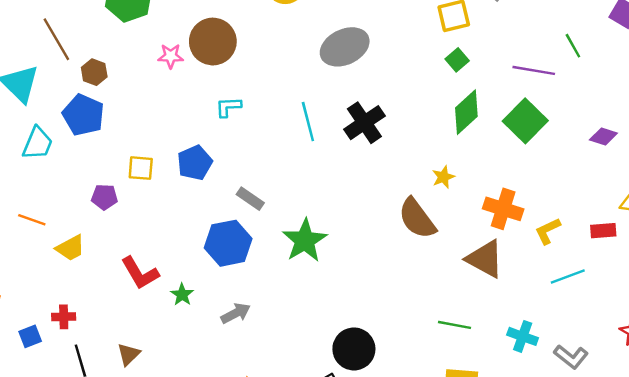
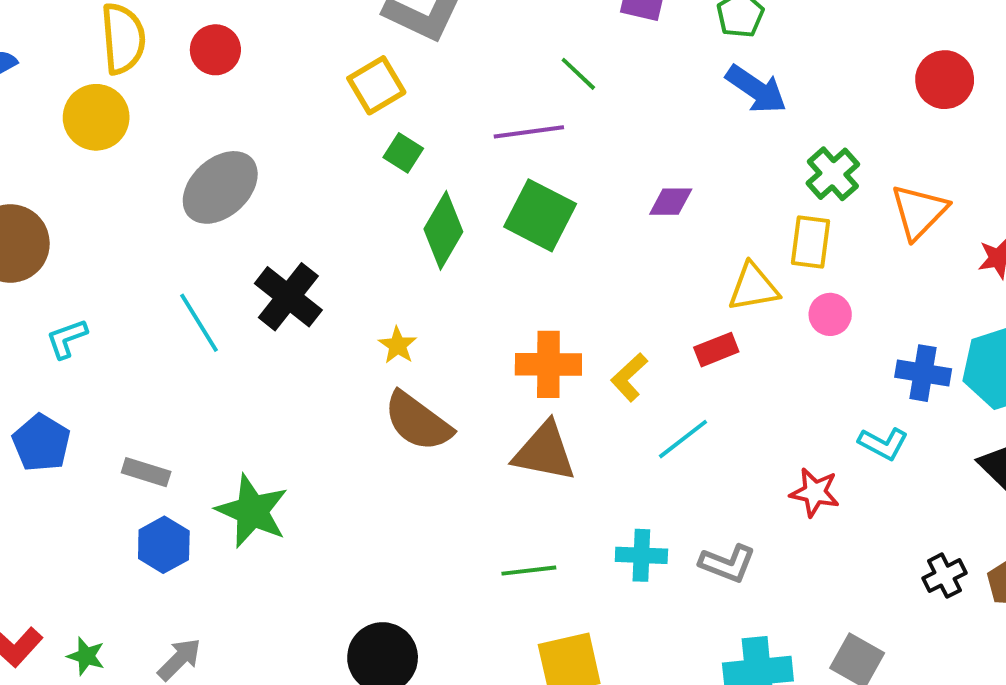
yellow star: (443, 177) -> (398, 345), moved
blue hexagon: (228, 243) -> (164, 545), moved, size x0.7

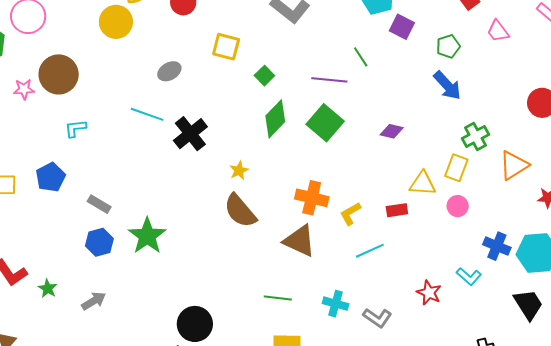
yellow square: (376, 85) -> (226, 47), moved, turned 32
gray ellipse: (220, 187) -> (169, 71), size x0.6
cyan line: (199, 323) -> (147, 114), moved, turned -52

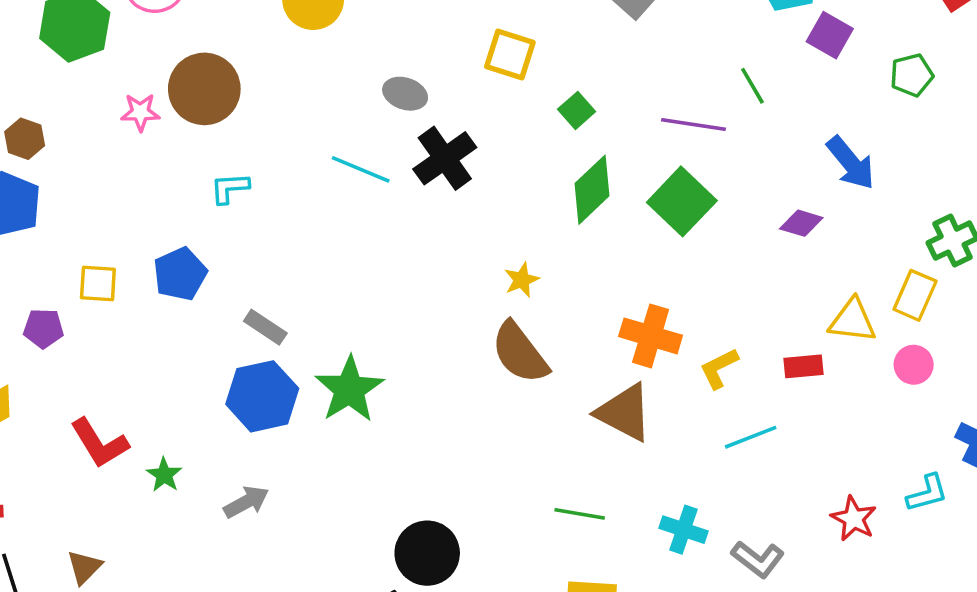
gray ellipse: (169, 71) -> (405, 94), turned 45
blue arrow: (447, 85) -> (851, 163), moved
black cross: (190, 134) -> (445, 158), moved
blue hexagon: (99, 242) -> (262, 396), size x1.4
cyan L-shape: (469, 276) -> (927, 493), turned -60

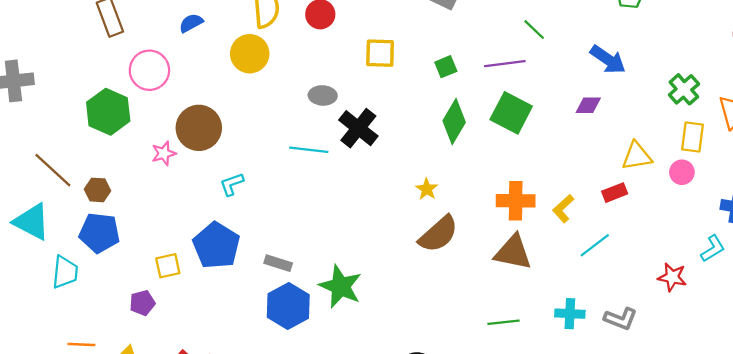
green square: (577, 110) -> (446, 67), moved, turned 35
blue pentagon: (180, 274) -> (216, 245), size x1.4
yellow rectangle: (915, 295) -> (692, 137), moved
brown semicircle: (520, 353) -> (438, 234), turned -78

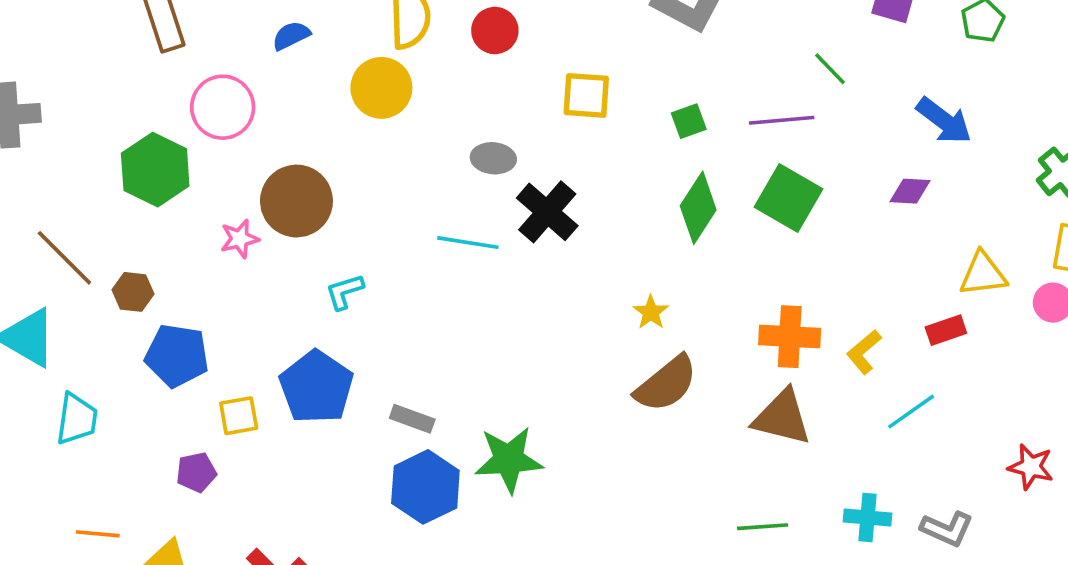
blue pentagon: (99, 233) -> (177, 356), moved
green star: (340, 286) -> (509, 460), turned -30

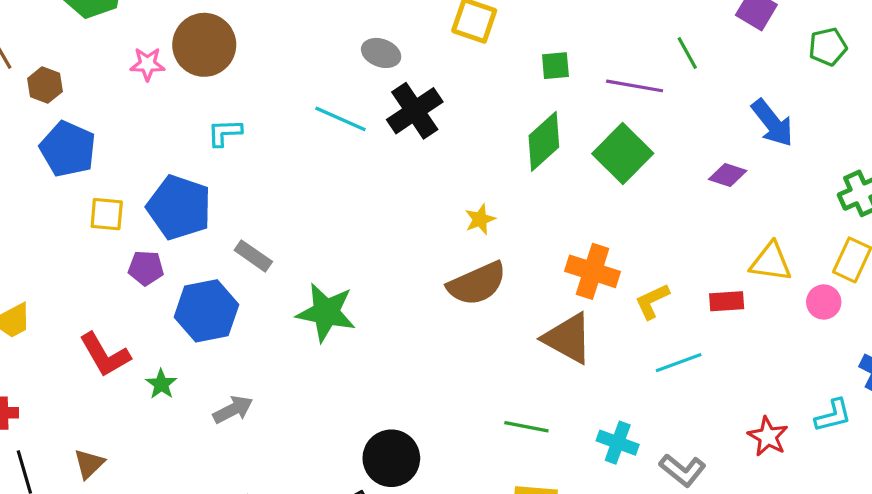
blue pentagon: (316, 387) -> (179, 207), turned -30
purple pentagon: (196, 472) -> (146, 268), moved
blue hexagon: (425, 487) -> (206, 311), moved

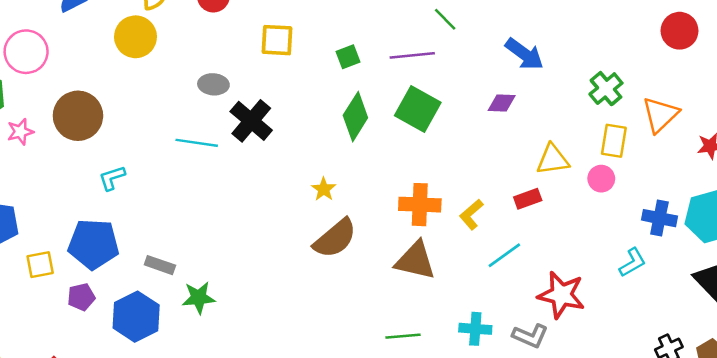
pink star: (147, 64) -> (20, 132), moved
green star: (326, 312) -> (199, 298), moved, size x0.7
red star: (768, 436) -> (561, 295), moved, size x1.5

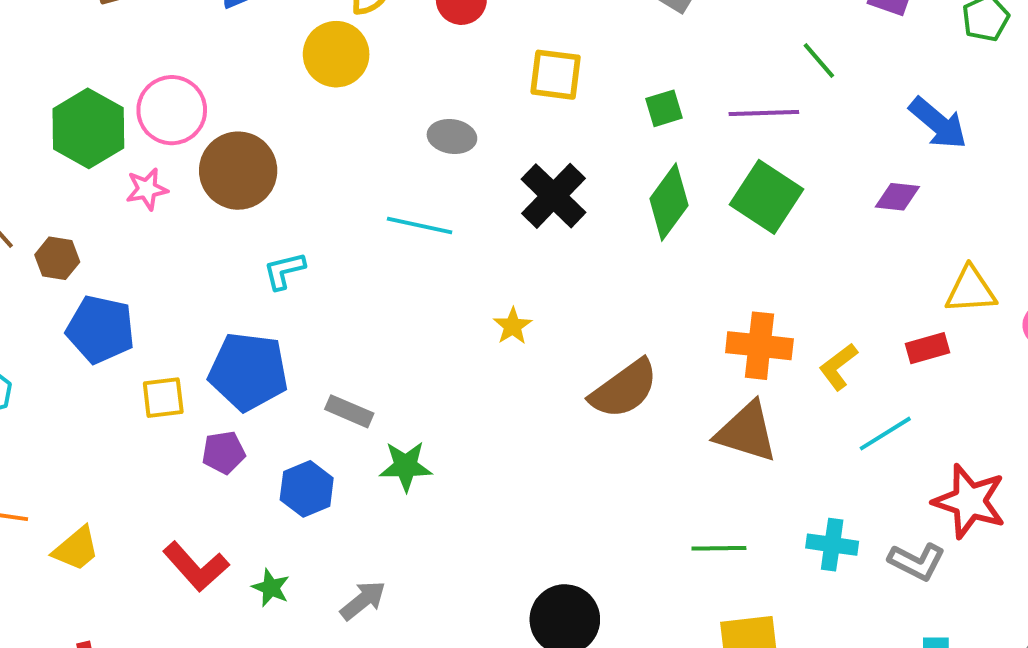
pink circle: (26, 52) -> (172, 110), moved
black cross: (251, 121) -> (553, 196), moved
yellow star: (324, 189) -> (513, 326), moved
blue hexagon: (136, 317) -> (307, 489), size x0.7

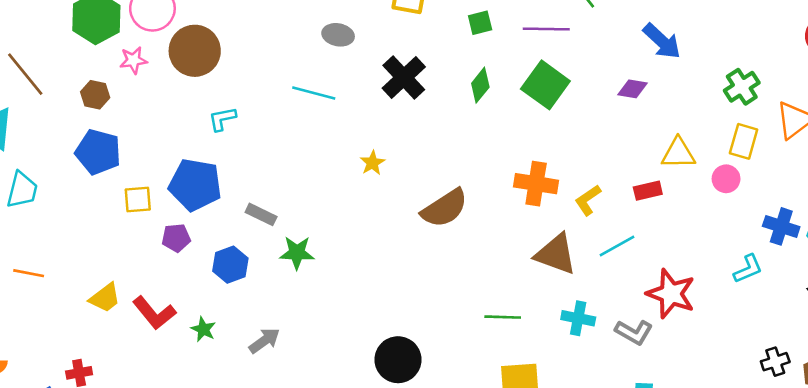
green diamond: (669, 202) -> (480, 85), size x0.7
brown hexagon: (57, 258) -> (95, 95), moved
brown triangle: (747, 432) -> (556, 254), moved
yellow trapezoid: (76, 549) -> (105, 298), moved

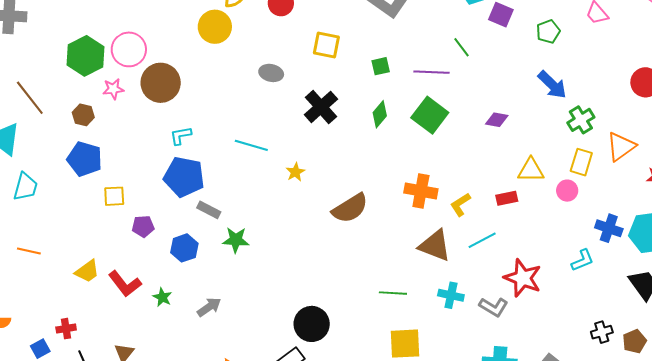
blue arrow: (662, 41) -> (552, 85), moved
cyan line: (314, 93) -> (251, 145), moved
blue pentagon: (195, 185) -> (184, 177), moved

